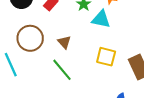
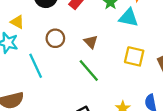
brown circle: (30, 38) -> (55, 38), size x0.7

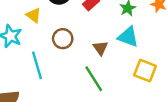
cyan triangle: (129, 18) -> (128, 37), moved
yellow triangle: (17, 22) -> (34, 15), moved

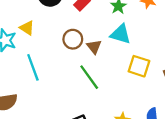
yellow triangle: (34, 15) -> (27, 28), moved
brown circle: (63, 39) -> (73, 39), moved

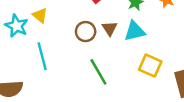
cyan triangle: (120, 34) -> (135, 31), turned -35
brown triangle: (94, 47) -> (110, 28), moved

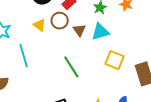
yellow triangle: (40, 15) -> (39, 25), moved
brown circle: (86, 32) -> (60, 21), moved

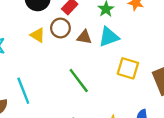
brown triangle: (79, 30) -> (84, 37), turned -40
cyan line: (24, 56) -> (23, 91), moved

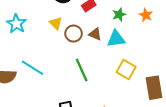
brown circle: (60, 28) -> (74, 34), moved
cyan line: (23, 91) -> (33, 68), turned -50

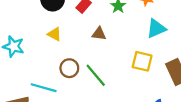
brown circle: (74, 34) -> (69, 68), moved
cyan triangle: (116, 39) -> (156, 29), moved

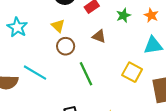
brown circle: (69, 68) -> (66, 46), moved

